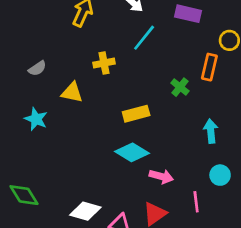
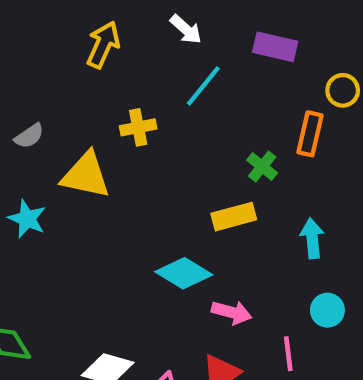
yellow triangle: (72, 92) -> (86, 175), size x1.4
yellow rectangle: (136, 114) -> (234, 217), moved

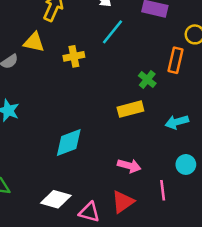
yellow triangle: (86, 175) -> (34, 42), moved, size x0.7
cyan arrow: (312, 238) -> (177, 122), turned -100
cyan diamond: (184, 273) -> (69, 143), moved, turned -52

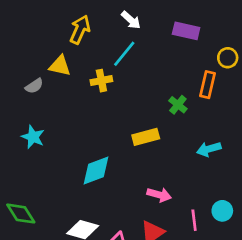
cyan line: (112, 32) -> (124, 54), moved
yellow rectangle: (130, 109) -> (146, 137), moved
cyan circle: (186, 164) -> (222, 211), moved

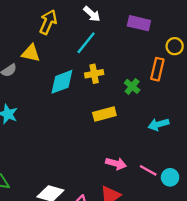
yellow cross: (101, 81) -> (94, 74), moved
cyan diamond: (96, 171) -> (62, 82), moved
pink line: (194, 220) -> (148, 170), moved, turned -54

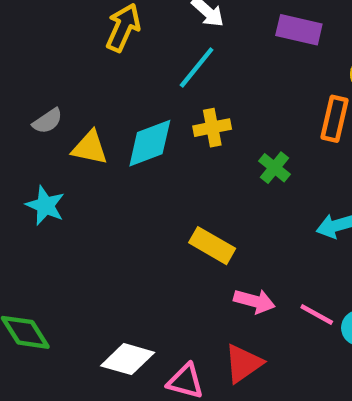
yellow triangle: (31, 53) -> (90, 148), moved
green cross: (132, 86) -> (274, 168), moved
yellow rectangle: (104, 114) -> (212, 246), moved, turned 45

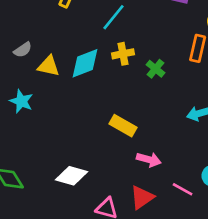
green cross: (274, 168) -> (156, 69), moved
pink line: (317, 315) -> (183, 189), moved
white diamond: (128, 359) -> (71, 176), moved

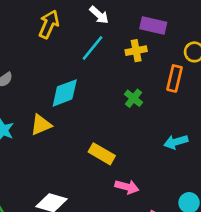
yellow cross: (123, 54) -> (136, 51), moved
yellow triangle: (48, 66) -> (41, 125), moved, turned -35

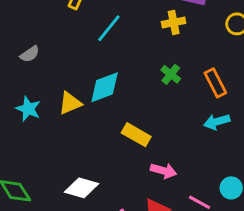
cyan line: (93, 48) -> (109, 28), moved
orange rectangle: (175, 78) -> (215, 83), moved, turned -40
cyan diamond: (65, 93) -> (105, 87), moved

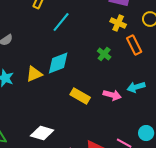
yellow cross: (174, 22) -> (118, 23), moved, turned 35
orange rectangle: (215, 83) -> (134, 45), moved
pink arrow: (164, 171) -> (112, 95), moved

